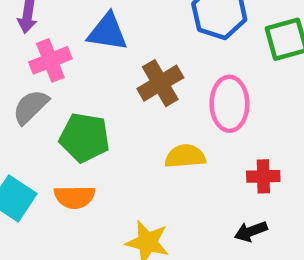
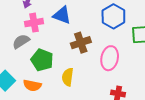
yellow semicircle: (185, 156) -> (68, 77), moved, turned -90

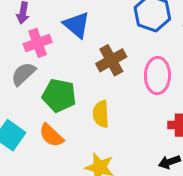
blue triangle: (62, 15) -> (77, 25), turned 30
orange semicircle: (32, 85) -> (51, 135), turned 42

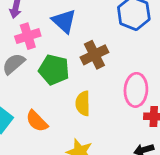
pink ellipse: (157, 76) -> (136, 90), moved
green pentagon: (59, 96) -> (54, 70), moved

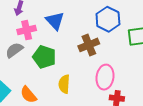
brown cross: (94, 55) -> (89, 45), moved

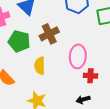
brown cross: (89, 45) -> (49, 34), moved

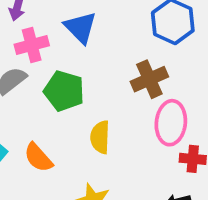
brown cross: (49, 34) -> (149, 79), moved

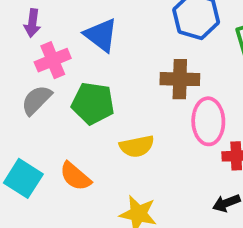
brown cross: (149, 79) -> (180, 79), turned 33
yellow semicircle: (100, 137) -> (137, 146), turned -96

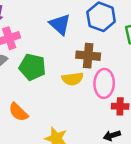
blue triangle: (101, 35) -> (60, 24), moved
yellow semicircle: (137, 146) -> (73, 79), moved

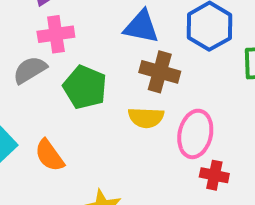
blue triangle: (60, 24) -> (141, 27), turned -40
brown cross: (88, 56) -> (160, 72), moved

